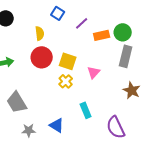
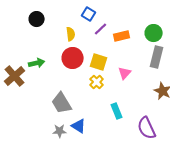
purple line: (82, 23) -> (101, 29), moved
orange rectangle: (102, 35) -> (122, 36), moved
gray trapezoid: (17, 102) -> (62, 103), moved
blue triangle: (57, 125) -> (79, 126), moved

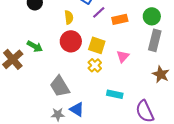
green arrow: (37, 63) -> (35, 46), turned 42
cyan rectangle: (117, 111) -> (115, 94), turned -56

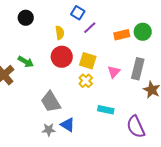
orange rectangle: (120, 19) -> (122, 35), moved
gray rectangle: (155, 40) -> (138, 69), moved

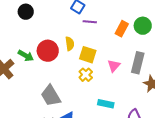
purple line: (90, 28) -> (90, 22), turned 48
yellow semicircle: (60, 33) -> (70, 44), moved
orange rectangle: (122, 35) -> (122, 29), turned -49
red circle: (62, 57) -> (48, 51), moved

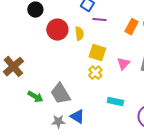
yellow semicircle: (70, 44) -> (79, 34), moved
red circle: (48, 51) -> (57, 30), moved
green arrow: (26, 56) -> (35, 97), moved

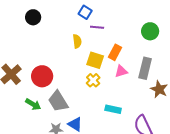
orange rectangle: (131, 27) -> (115, 52), moved
red circle: (57, 30) -> (42, 76), moved
pink triangle: (123, 64) -> (121, 71), turned 32

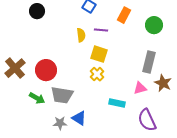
purple line: (97, 27) -> (101, 30), moved
orange rectangle: (115, 52) -> (124, 15), moved
pink triangle: (121, 71) -> (140, 88), moved
gray trapezoid: (58, 101) -> (62, 95), turned -50

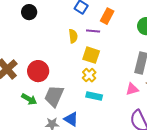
orange rectangle: (124, 15) -> (107, 16), moved
gray trapezoid: (62, 95) -> (54, 96), turned 105
cyan rectangle: (117, 103) -> (94, 96), moved

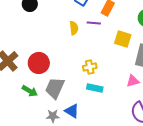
yellow square: (91, 55) -> (123, 39), moved
yellow cross: (89, 75) -> (90, 67), turned 32

